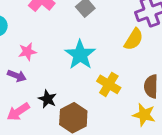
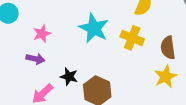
yellow cross: (109, 84) -> (132, 38), moved
yellow star: (144, 115) -> (166, 77), turned -30

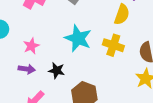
black star: (69, 77) -> (57, 71), moved

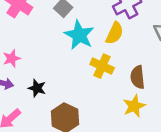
cyan star: (78, 38) -> (79, 35), moved

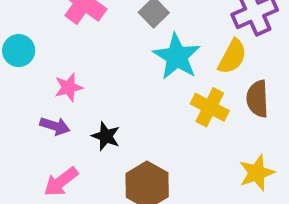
brown semicircle: (138, 77) -> (257, 99), moved

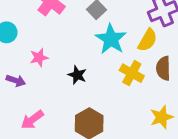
purple arrow: (55, 126) -> (16, 81), moved
black star: (106, 136) -> (77, 75), moved

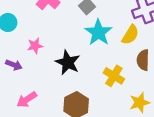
yellow cross: (132, 73) -> (114, 76), moved
black star: (77, 75) -> (68, 62), size x1.5

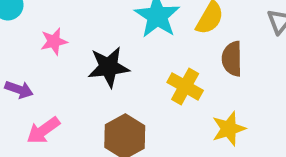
black star: (68, 62) -> (109, 67), turned -30
purple arrow: (14, 65) -> (19, 90), moved

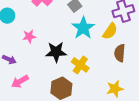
yellow cross: (185, 86) -> (80, 65), moved

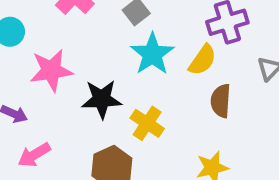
pink star: (29, 36) -> (51, 70), size x1.6

